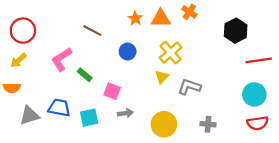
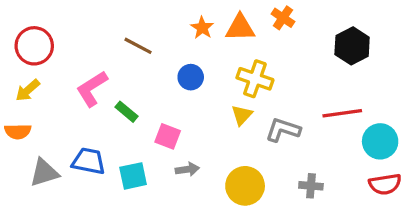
yellow cross: (171, 53) -> (255, 79), turned -30
red line: (259, 60) -> (342, 113), moved

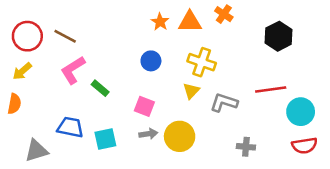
brown line: (138, 46) -> (65, 36), moved
orange semicircle: (18, 131) -> (14, 104), turned -78
pink square: (168, 136) -> (144, 106), moved
gray triangle: (44, 173) -> (36, 151), moved
yellow circle: (245, 186) -> (180, 136), moved

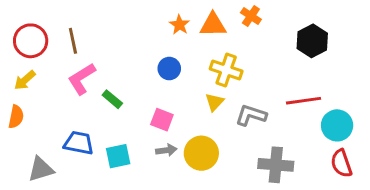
brown line: (65, 36) -> (73, 41), turned 50
red semicircle: (304, 145) -> (341, 163), turned 80
gray cross: (246, 147) -> (276, 165), size x1.6

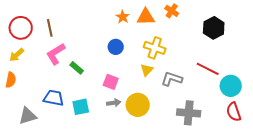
red line: (303, 101) -> (208, 69), turned 35

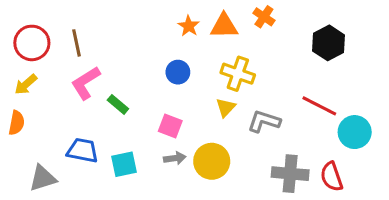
red semicircle: (234, 112) -> (332, 177), moved

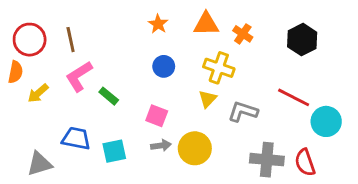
orange cross: (264, 17) -> (243, 34), moved
orange star: (189, 26) -> (158, 24), moved
yellow arrow: (26, 84) -> (38, 93), moved
orange semicircle: (17, 123) -> (15, 72), moved

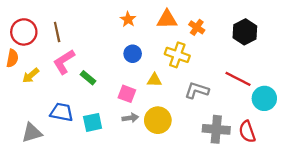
yellow triangle: (208, 99) -> (154, 80), moved, turned 49

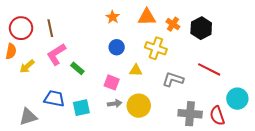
black hexagon: (245, 32) -> (201, 28), moved
cyan circle: (264, 98) -> (237, 99), moved

